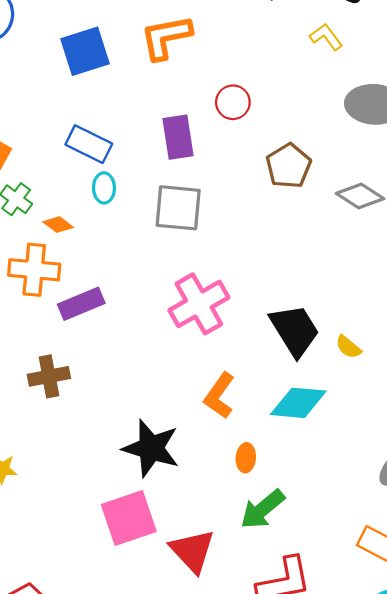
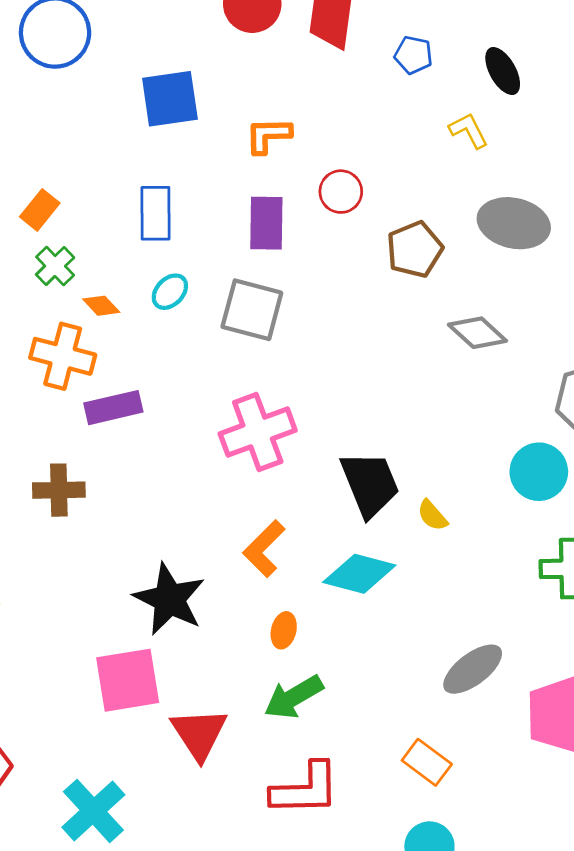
orange L-shape: (166, 37) -> (268, 135), moved, size x0.7
blue rectangle: (89, 144) -> (155, 213), turned 54
brown pentagon: (289, 166) -> (415, 249), moved
cyan ellipse: (104, 188) -> (170, 292), moved, turned 36

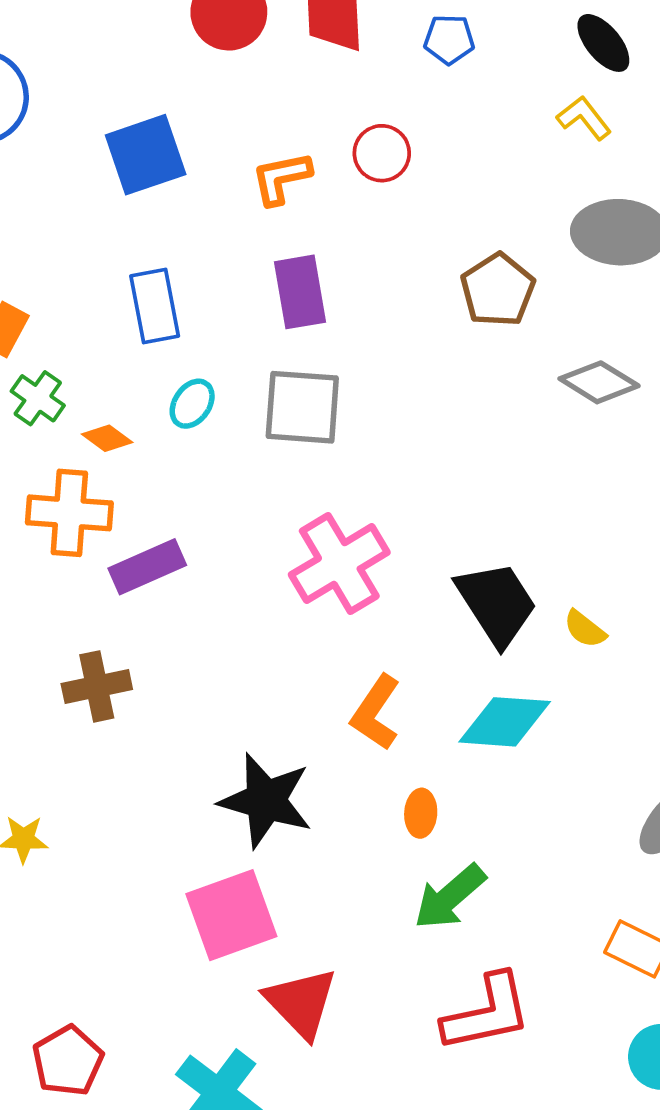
black ellipse: (503, 71) -> (603, 43), moved
yellow L-shape: (469, 130) -> (584, 118), moved
red circle: (341, 192) -> (382, 153), moved
red triangle: (199, 734) -> (301, 1003), moved

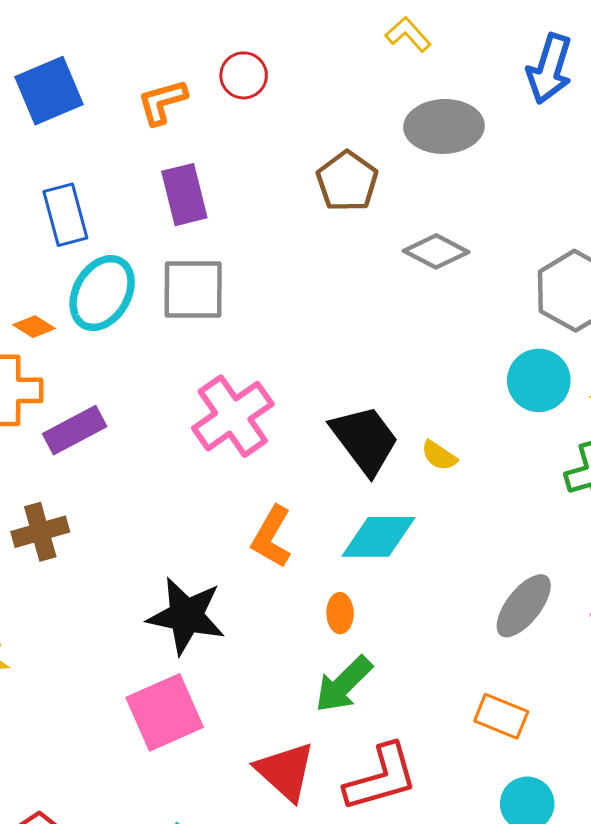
cyan ellipse: (192, 404) -> (102, 293), size x1.8
orange ellipse: (421, 813) -> (340, 613), moved
red triangle: (301, 1003) -> (285, 771), moved

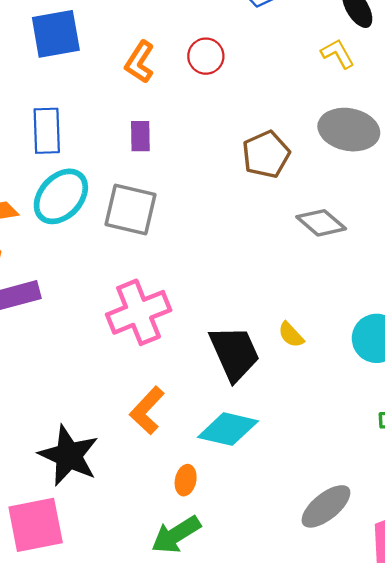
orange L-shape: (162, 102) -> (140, 62), turned -54
purple rectangle: (184, 195) -> (140, 136), size x0.7
yellow semicircle: (439, 456) -> (291, 335), moved

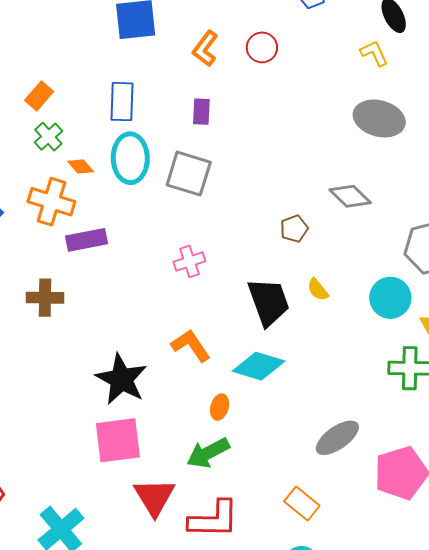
brown pentagon: (266, 154) -> (294, 229), moved, size x0.7
cyan ellipse: (61, 196) -> (130, 158), turned -48
pink cross: (139, 312) -> (189, 261), size x0.6
orange L-shape: (147, 410) -> (191, 345), turned 99
pink square: (36, 525) -> (118, 440), moved

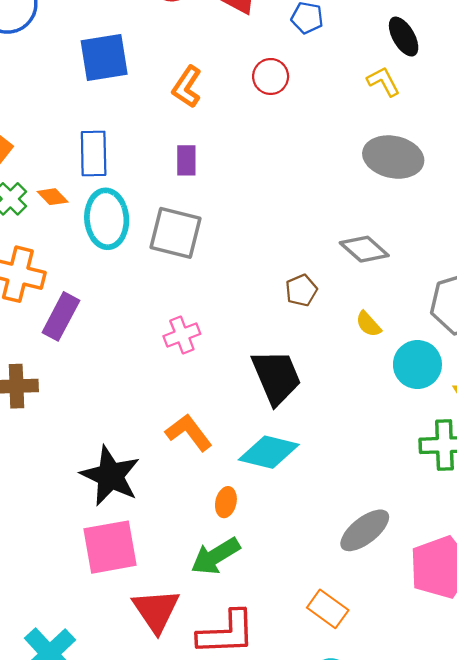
red circle: (262, 47) -> (271, 76), moved
orange diamond: (81, 166) -> (53, 197), moved
purple rectangle: (86, 240) -> (61, 316), turned -48
yellow semicircle: (318, 290) -> (368, 324), moved

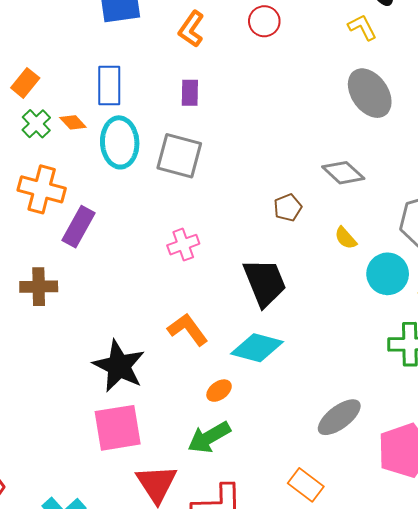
gray ellipse: (393, 157) -> (370, 93), turned 42
orange ellipse: (226, 502) -> (219, 391), turned 40

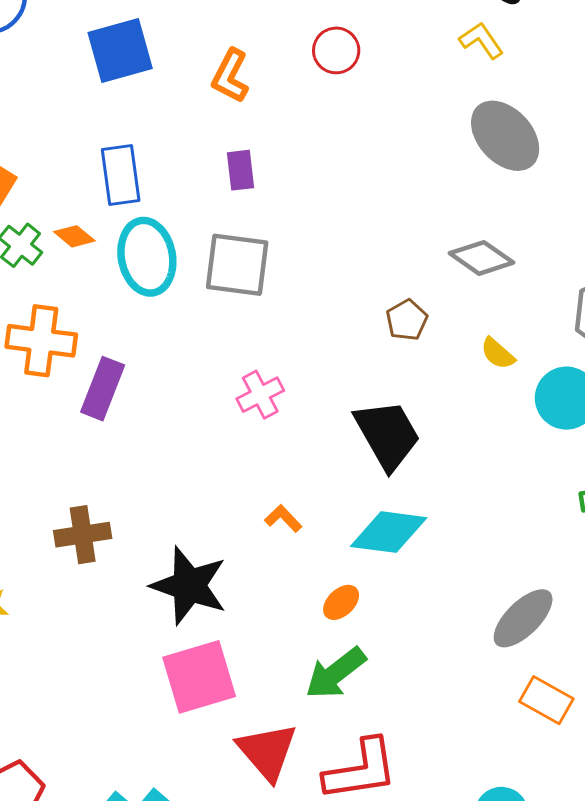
brown cross: (39, 287) -> (83, 535), moved
orange L-shape: (188, 329) -> (283, 518), size x0.6
orange rectangle: (306, 485) -> (546, 700), moved

